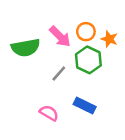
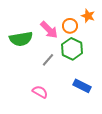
orange star: (109, 39) -> (88, 16), moved
blue rectangle: (85, 106) -> (82, 86), moved

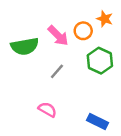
green hexagon: (72, 49) -> (100, 61), moved
blue rectangle: (82, 86) -> (98, 122), moved

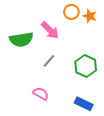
orange circle: (83, 31) -> (71, 12), moved
green hexagon: (100, 61) -> (86, 66), moved

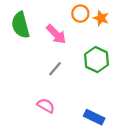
green semicircle: (21, 39) -> (21, 25), moved, turned 85
green hexagon: (86, 66) -> (96, 60), moved

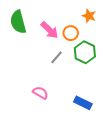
orange circle: (80, 14) -> (71, 33), moved
gray line: (55, 69) -> (57, 57), moved

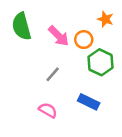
gray line: (57, 57) -> (53, 74), moved
blue rectangle: (83, 103) -> (89, 102), moved

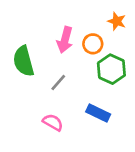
green semicircle: (21, 26) -> (24, 61), moved
pink arrow: (59, 36) -> (65, 40), turned 60

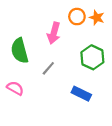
orange circle: (93, 44) -> (77, 17), moved
pink semicircle: (53, 122) -> (15, 88), moved

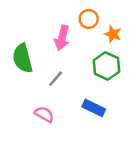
orange star: (97, 18) -> (113, 34), moved
pink semicircle: (15, 88) -> (44, 114), moved

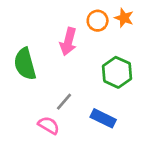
orange star: (113, 34) -> (124, 18), moved
gray line: (56, 79) -> (64, 102), moved

